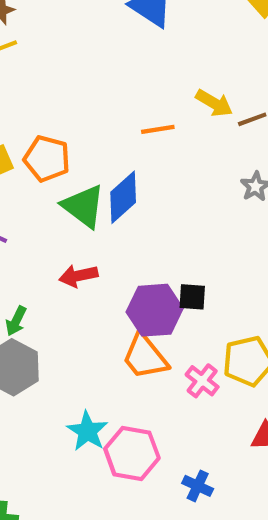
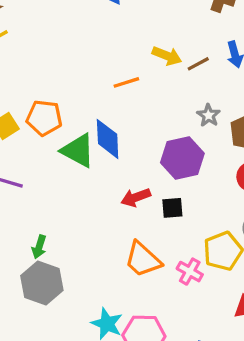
blue diamond: (123, 197) -> (108, 139), turned -42
red arrow: (78, 276) -> (136, 197), moved
purple hexagon: (155, 310) -> (182, 158), moved

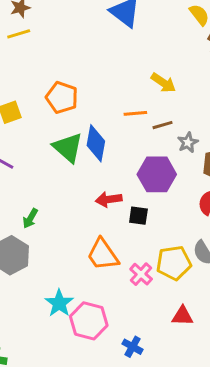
brown line: (198, 64) -> (162, 125), moved
orange line: (126, 82) -> (135, 113), moved
orange pentagon: (44, 118) -> (62, 98), moved
green arrow: (39, 247) -> (30, 218), moved

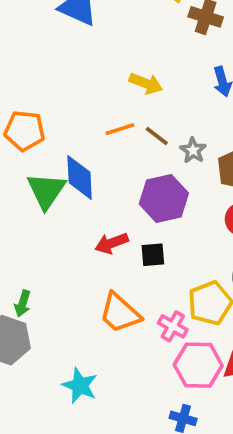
brown line: (162, 125) -> (157, 136), turned 66
green triangle: (68, 148) -> (46, 191), turned 36
green arrow: (30, 218) -> (23, 304), moved
pink hexagon: (89, 321) -> (198, 365), moved

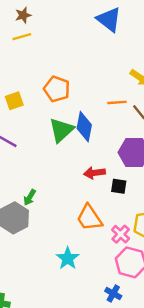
cyan star: (80, 386) -> (68, 258), moved

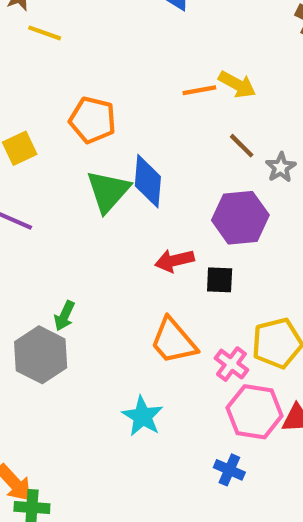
yellow line: (22, 37) -> (45, 33), moved, turned 42
orange line: (117, 102) -> (199, 90), moved

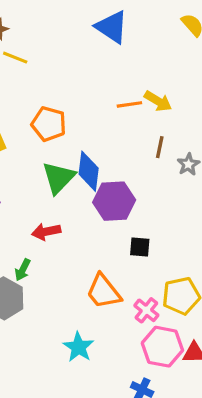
brown line: (242, 146) -> (160, 147), turned 55
purple hexagon: (240, 218) -> (114, 201), moved
red arrow: (174, 261) -> (46, 232), moved

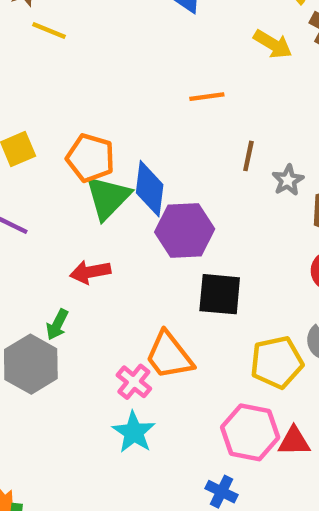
yellow arrow: (158, 101) -> (273, 44), moved
orange pentagon: (49, 124) -> (90, 158), moved
black square: (140, 247) -> (220, 294), size x1.5
pink cross: (146, 310) -> (134, 382), moved

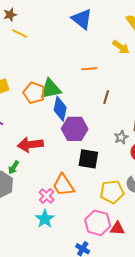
gray star: (288, 180) -> (121, 137), moved
green triangle: (108, 197) -> (51, 89), moved, turned 30
red arrow: (90, 272) -> (30, 145), size x1.4

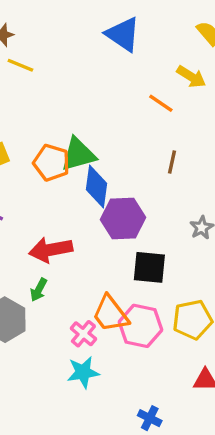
orange line: (89, 69) -> (161, 103), moved, turned 42
green arrow: (14, 167) -> (39, 290), moved
cyan star: (45, 219) -> (83, 372), turned 30
pink hexagon: (98, 223) -> (140, 326), moved

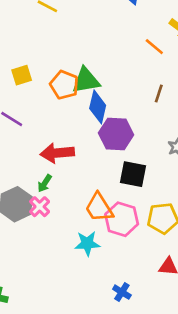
pink cross: (83, 334) -> (40, 207), moved
cyan star: (83, 372) -> (87, 243), moved

